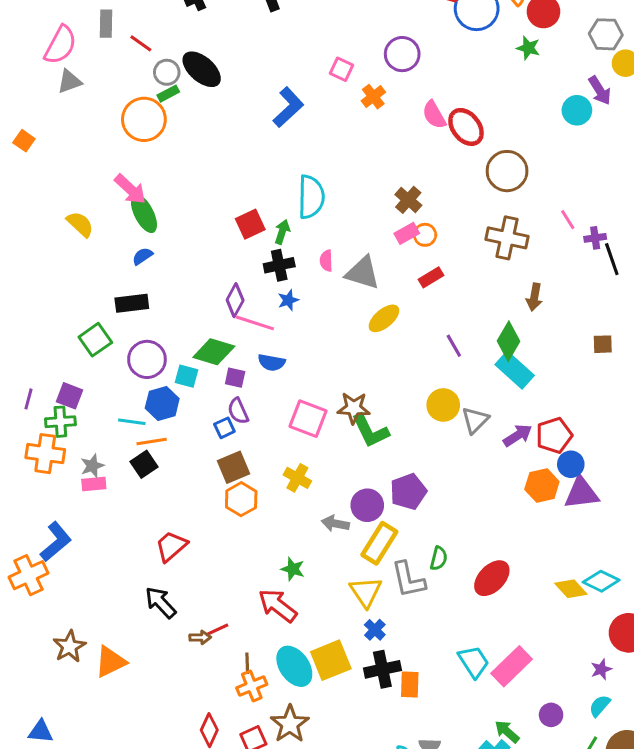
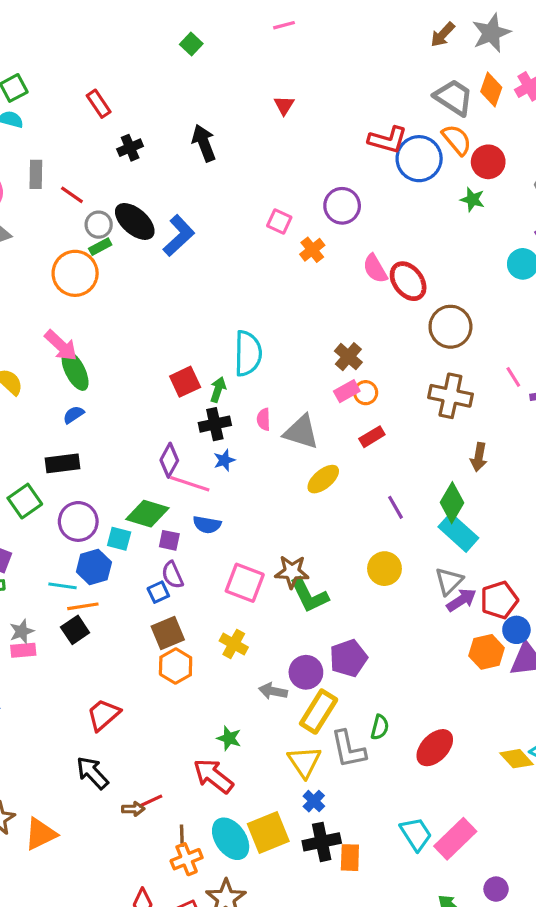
blue L-shape: (288, 107) -> (179, 236), moved
gray triangle: (475, 420) -> (449, 581), moved

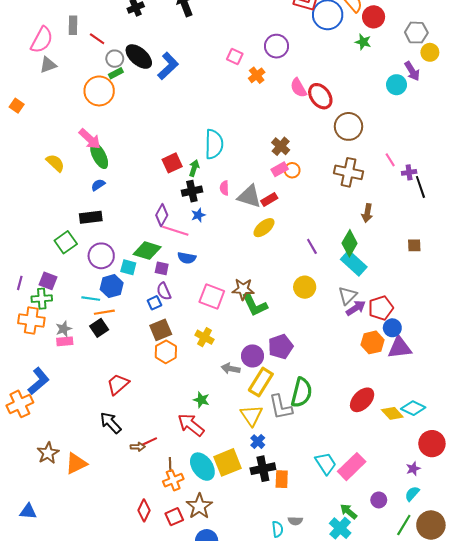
red rectangle: (372, 437) -> (269, 199), moved
green semicircle: (380, 727) -> (302, 392), size x1.8
red ellipse: (435, 748) -> (362, 400), moved

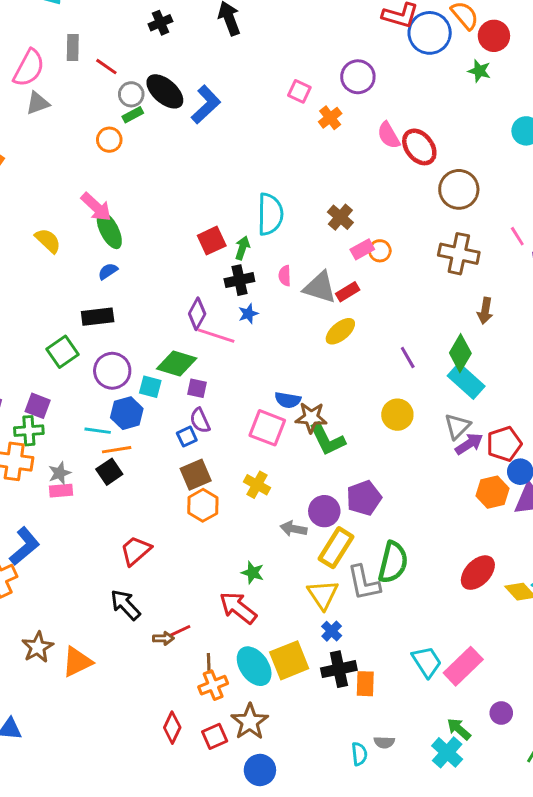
orange circle: (99, 91) -> (109, 140), size x0.6
brown cross: (281, 146) -> (340, 217), moved
blue semicircle: (187, 258) -> (288, 400), moved

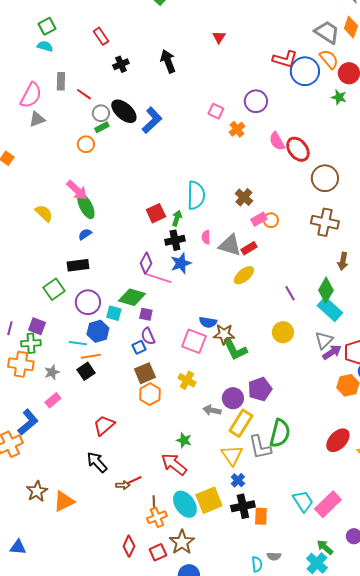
blue star: (248, 314) -> (181, 263), size x1.5
pink rectangle: (61, 491) -> (53, 400), moved, turned -35

